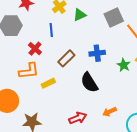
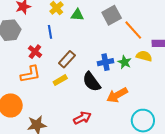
green triangle: (80, 15) -> (77, 15), turned 32
blue cross: (97, 53) -> (105, 62), moved
yellow rectangle: (48, 83) -> (60, 80), moved
orange arrow: (110, 112) -> (117, 95), moved, size x1.5

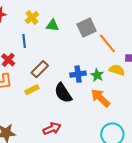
orange arrow: (117, 95) -> (100, 98), moved, turned 70

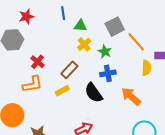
yellow cross: (32, 17) -> (84, 44), moved
blue line: (24, 41) -> (63, 13), moved
yellow semicircle: (117, 70) -> (147, 68), turned 77
green star: (97, 75) -> (105, 52), moved

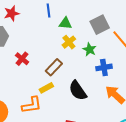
blue cross: (108, 73) -> (104, 67), moved
orange L-shape: (33, 84) -> (32, 105), moved

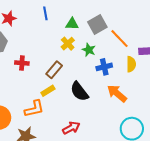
green triangle: (65, 23) -> (72, 24), moved
red cross: (22, 59) -> (22, 63), turned -32

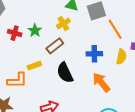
green star: (89, 50) -> (35, 30), moved
brown rectangle: (54, 70) -> (55, 46), moved

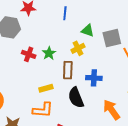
brown rectangle: (55, 46) -> (68, 70), turned -54
blue cross: (94, 54) -> (94, 78), moved
orange L-shape: (17, 80) -> (43, 110), moved

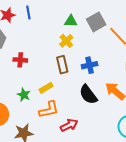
blue line: (65, 13) -> (28, 12), moved
green star: (49, 53) -> (24, 95), moved
black semicircle: (76, 98) -> (88, 95), moved

